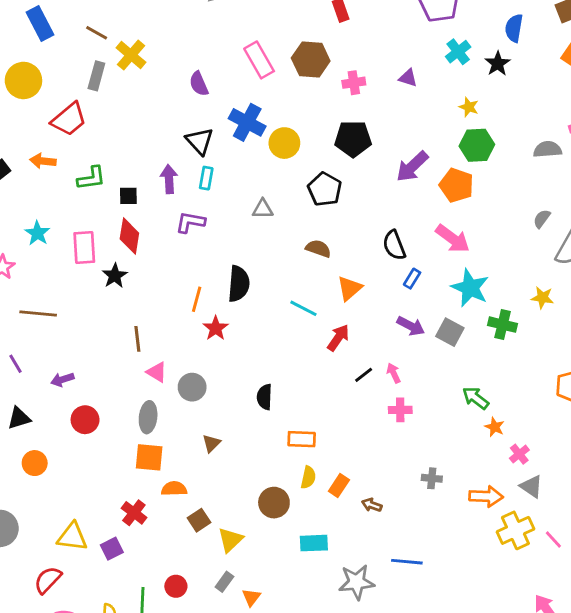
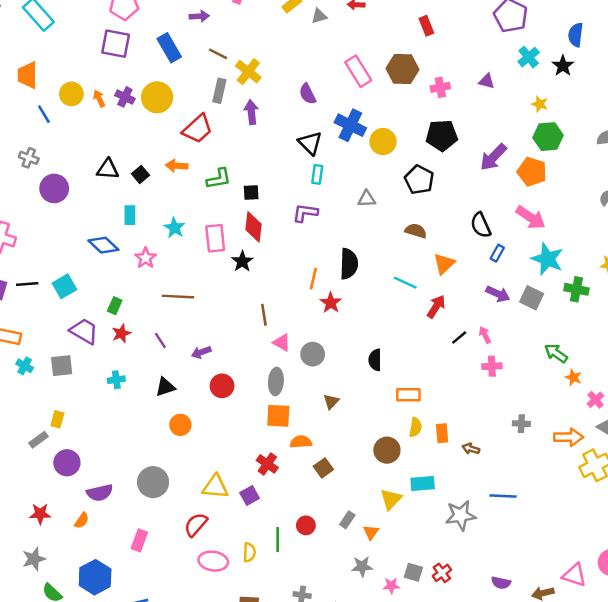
purple arrow: (169, 179) -> (251, 112), moved
orange rectangle: (339, 486) -> (442, 433), turned -36
yellow triangle: (230, 540) -> (391, 499), moved

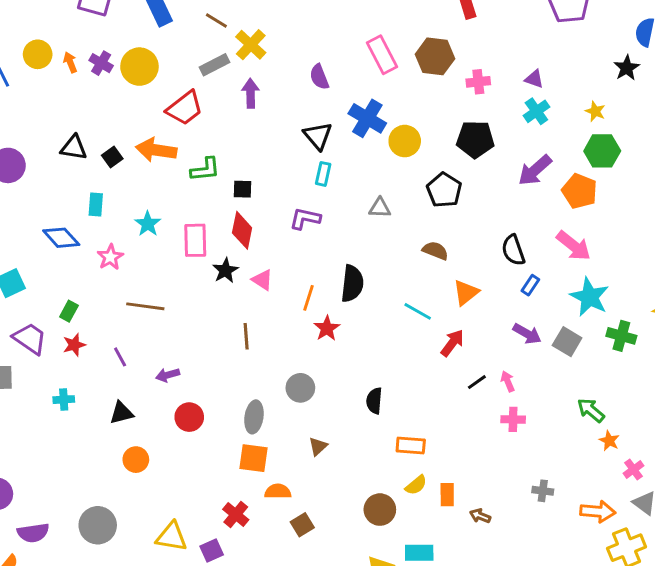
cyan cross: (529, 57) -> (536, 111), moved
gray rectangle: (219, 91) -> (214, 65), turned 45
orange arrow: (177, 166) -> (156, 150), size x1.5
pink triangle: (282, 343) -> (262, 280), moved
yellow semicircle: (415, 427) -> (416, 485), turned 36

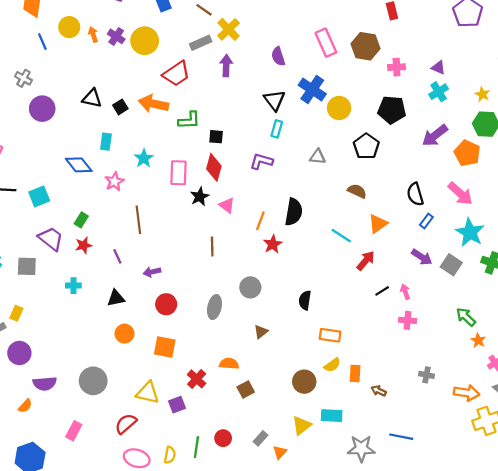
brown line: (145, 306) -> (138, 220), turned 72
orange square: (254, 458) -> (165, 347), moved

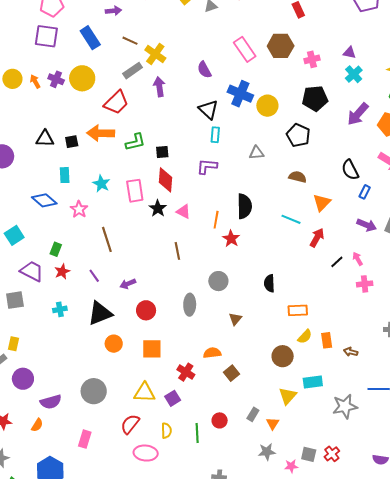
black square: (120, 107) -> (72, 142), turned 32
black triangle: (116, 298) -> (100, 313), size x1.5
yellow semicircle: (170, 455) -> (166, 431), moved

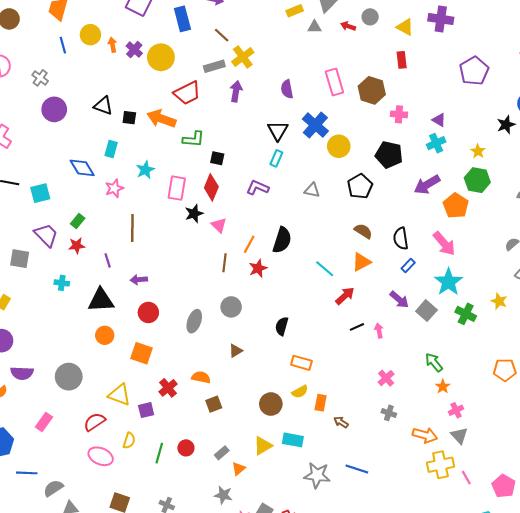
brown semicircle: (298, 177) -> (363, 231), moved
brown line: (177, 251) -> (225, 263), moved
pink cross: (365, 284) -> (386, 378), moved, turned 35

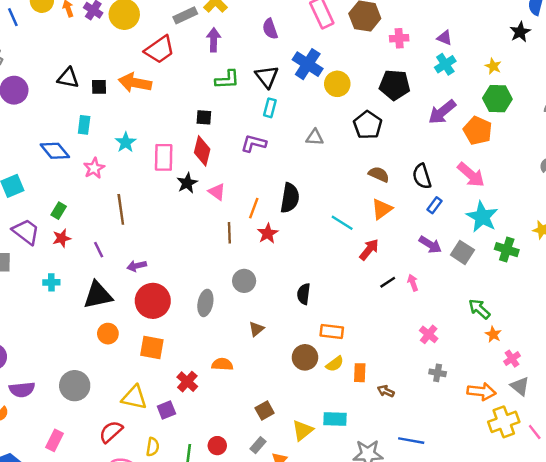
green L-shape: (194, 139) -> (227, 80), moved
red circle: (148, 312) -> (153, 301), size x1.5
brown square: (214, 404) -> (265, 411), moved
brown circle: (271, 404) -> (305, 357), moved

